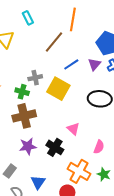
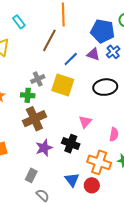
purple triangle: (94, 64) -> (93, 54), turned -40
pink triangle: (73, 129) -> (85, 122), turned 40
blue triangle: (38, 182) -> (72, 180), moved

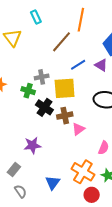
yellow square: (63, 85) -> (65, 88), turned -35
brown cross: (34, 119) -> (65, 116), moved, size x0.7
black cross: (71, 144) -> (44, 107), moved
red circle: (92, 185) -> (92, 195), moved

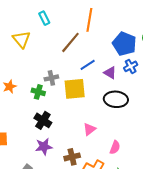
purple triangle: (101, 65) -> (110, 73), moved
black cross: (44, 107) -> (43, 120), moved
brown cross: (65, 116) -> (72, 157), moved

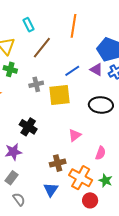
brown line: (70, 42) -> (42, 48), moved
purple triangle: (110, 73) -> (96, 70), moved
green cross: (38, 92) -> (10, 69), moved
purple star: (44, 147) -> (13, 152), moved

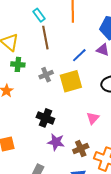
cyan rectangle: (28, 25) -> (39, 15), moved
brown line: (42, 48) -> (45, 38), turned -40
purple star: (13, 152) -> (56, 142), moved, turned 30

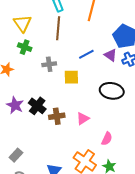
yellow square: (71, 81) -> (71, 77), size x0.7
purple star: (56, 142) -> (15, 105), moved
brown cross: (81, 149) -> (57, 116), moved

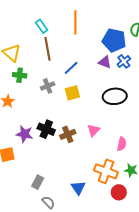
blue line: (86, 54) -> (71, 68), moved

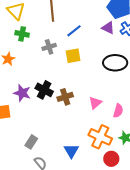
pink triangle: (93, 130) -> (95, 103), moved

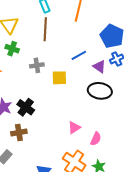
purple triangle: (108, 28) -> (99, 67), moved
blue line: (74, 31) -> (79, 55), moved
brown cross: (65, 97) -> (19, 132), moved

